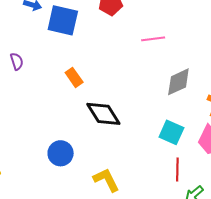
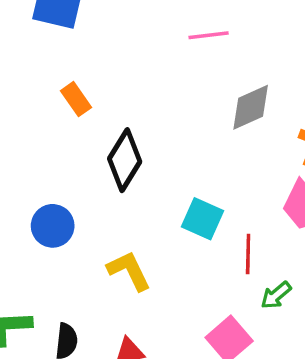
black diamond: (103, 114) -> (125, 160), turned 63
cyan square: (171, 132) -> (202, 219), moved

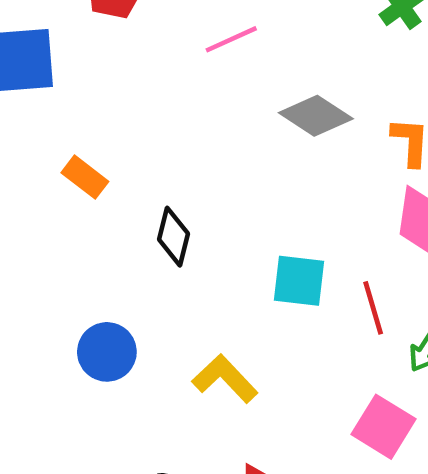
gray diamond: (251, 107) -> (316, 116), turned 75
black diamond: (125, 160) -> (174, 237), size x0.7

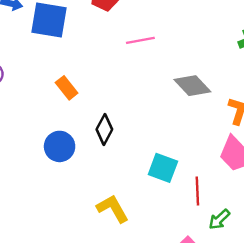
pink line: (231, 39) -> (140, 40), moved
blue circle: (107, 352) -> (60, 146), moved

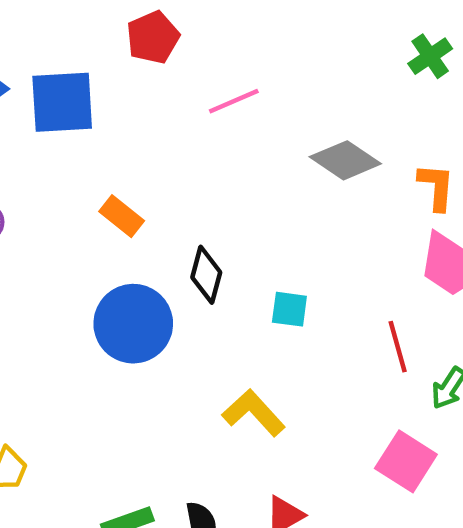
blue circle: (60, 146) -> (133, 324), size x1.4
cyan square: (163, 168) -> (289, 309), moved, size x0.7

